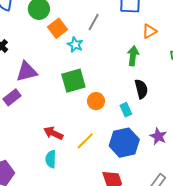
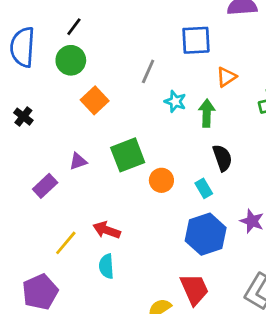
orange square: (58, 28) -> (95, 100), moved
cyan star: (75, 45) -> (175, 101), moved
purple triangle: (27, 72) -> (78, 161), moved, size x0.6
yellow line: (85, 141) -> (66, 243), moved

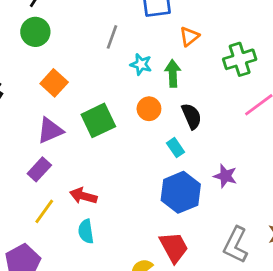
orange square: (95, 100) -> (54, 83), moved
purple triangle: (78, 161) -> (50, 130), size x1.5
orange circle: (161, 180) -> (149, 109), moved
purple rectangle: (45, 186) -> (39, 169), moved

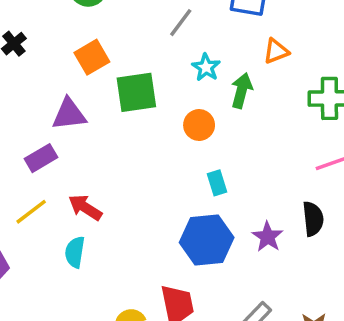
black semicircle: (192, 116) -> (313, 219), moved
green square: (98, 120) -> (136, 92), moved

